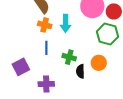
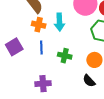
purple square: (21, 67) -> (14, 47), moved
black semicircle: (80, 71) -> (89, 81), moved, turned -40

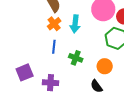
orange cross: (39, 25) -> (54, 24), turned 32
purple square: (14, 47) -> (25, 72), moved

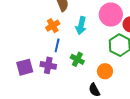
orange cross: (54, 24) -> (53, 26), moved
purple cross: (50, 83) -> (48, 65), moved

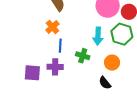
cyan arrow: (81, 26) -> (98, 36), moved
purple square: (25, 67) -> (32, 73), turned 30

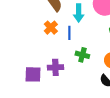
cyan arrow: (98, 36) -> (79, 13), moved
blue line: (60, 46) -> (69, 33), moved

